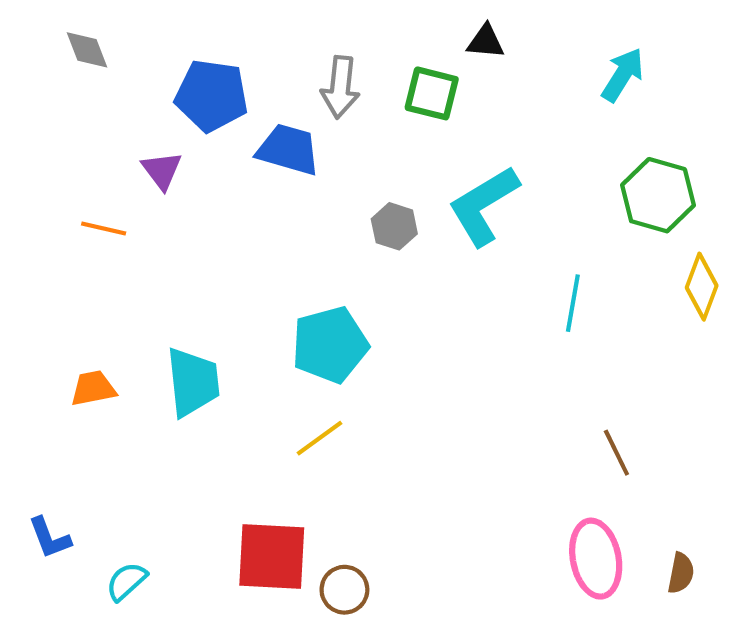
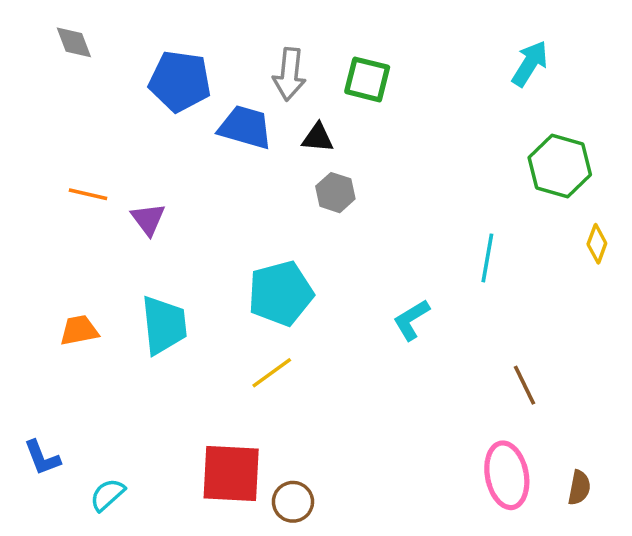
black triangle: (486, 42) -> (318, 138), moved
purple triangle: (162, 170) -> (148, 219), moved
cyan L-shape: (484, 206) -> (411, 320), moved, size x0.6
yellow diamond: (702, 287) -> (597, 244), size x0.7

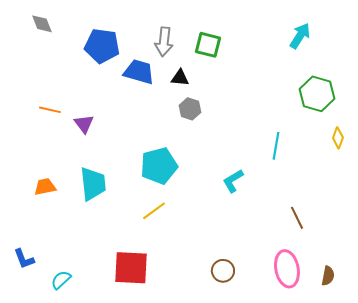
brown circle: (293, 502) -> (223, 271), moved

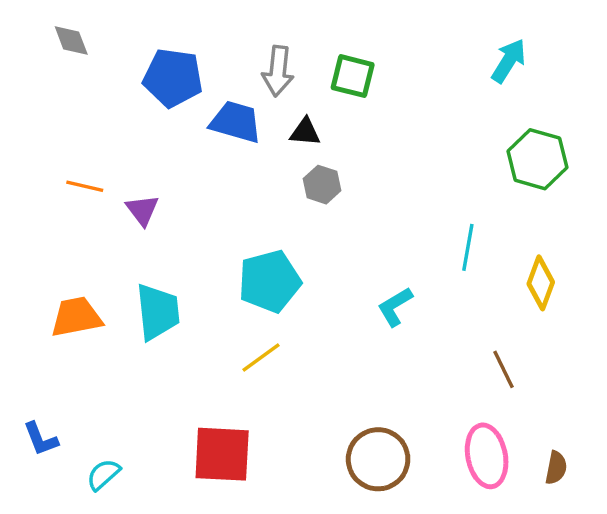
yellow diamond: (338, 138) -> (541, 283), moved, size x1.4
orange trapezoid: (45, 187) -> (76, 317), size x1.4
brown circle: (223, 271) -> (378, 459), size x1.6

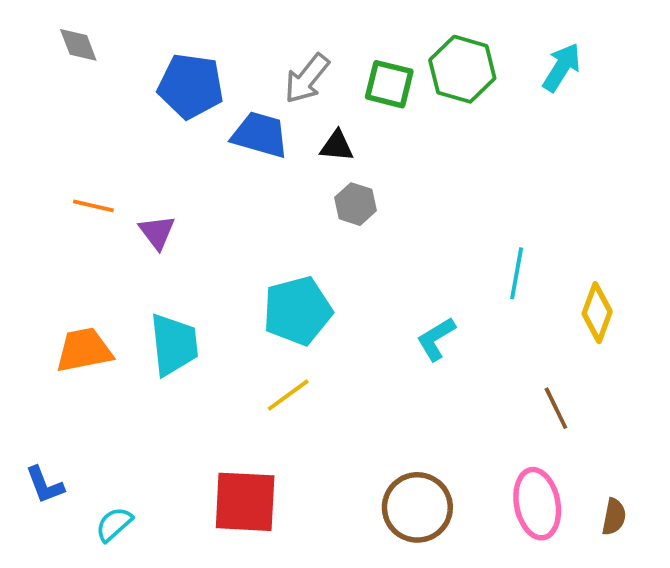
gray arrow: (278, 71) -> (307, 79), turned 33
green hexagon: (537, 159) -> (462, 69), moved

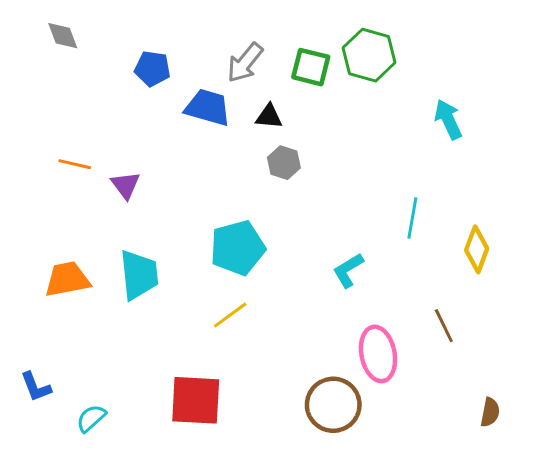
cyan arrow: (562, 67) -> (448, 119), moved, turned -57
blue pentagon: (191, 86) -> (152, 69), size x0.7
pink ellipse: (537, 504) -> (378, 354), moved

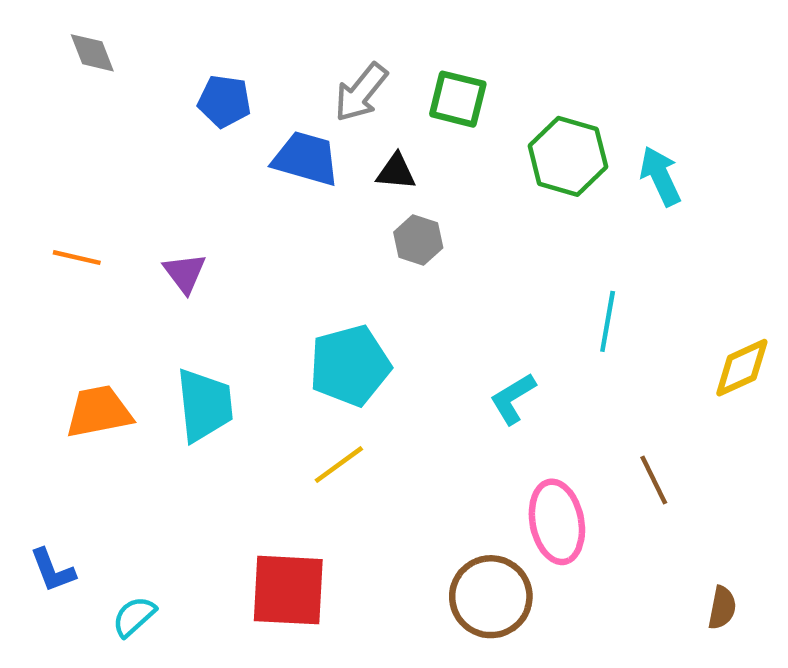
green hexagon: (369, 55) -> (568, 156), moved
orange line: (75, 164) -> (77, 258), moved
yellow diamond: (477, 249) -> (742, 368), moved, turned 45

